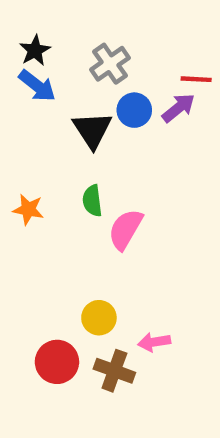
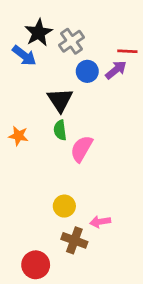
black star: (35, 50) -> (39, 33), moved, size x1.4
black triangle: (92, 130) -> (60, 100), moved
red circle: (57, 362) -> (36, 265), moved

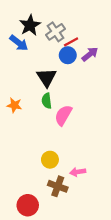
red line: (127, 51) -> (71, 42), moved, turned -32

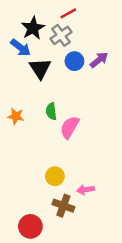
red line: (71, 42) -> (68, 13), moved
black triangle: (47, 77) -> (40, 68), moved

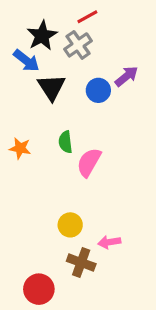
blue circle: (74, 61) -> (98, 90), moved

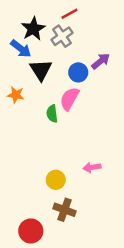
orange star: (20, 148) -> (16, 95), moved
pink semicircle: (89, 162) -> (69, 99), moved
pink arrow: (109, 242) -> (92, 167), moved

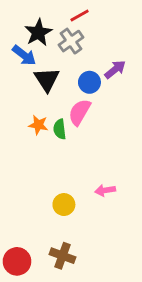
orange star: (16, 95) -> (38, 125), moved
brown cross: (64, 210) -> (62, 256), moved
red circle: (31, 231) -> (17, 261), moved

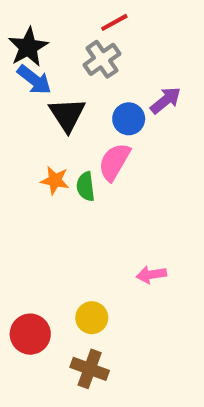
black star: (38, 33) -> (28, 47), moved
yellow circle: (64, 205) -> (92, 318), moved
red circle: (17, 261) -> (30, 334), moved

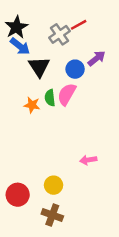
red line: (114, 22) -> (79, 25), moved
green semicircle: (86, 186) -> (50, 98), moved

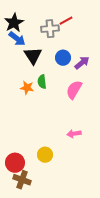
gray cross: (60, 34) -> (50, 29), turned 30
purple arrow: (97, 58) -> (82, 63), moved
pink semicircle: (67, 94) -> (74, 90), moved
brown cross: (52, 215) -> (22, 180), moved

